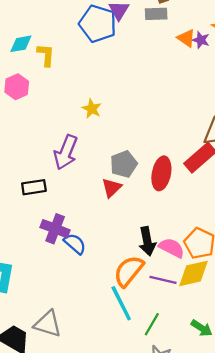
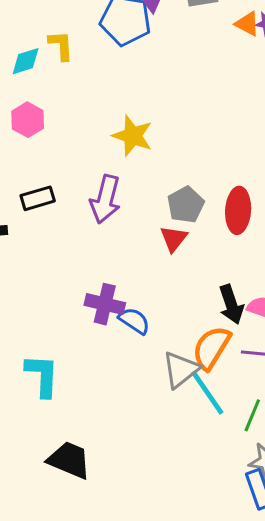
yellow L-shape: (46, 55) -> (61, 45), moved
yellow star: (92, 109) -> (133, 136), size x1.5
black rectangle: (34, 187) -> (38, 198), moved
gray triangle: (48, 324) -> (181, 370), moved, turned -48

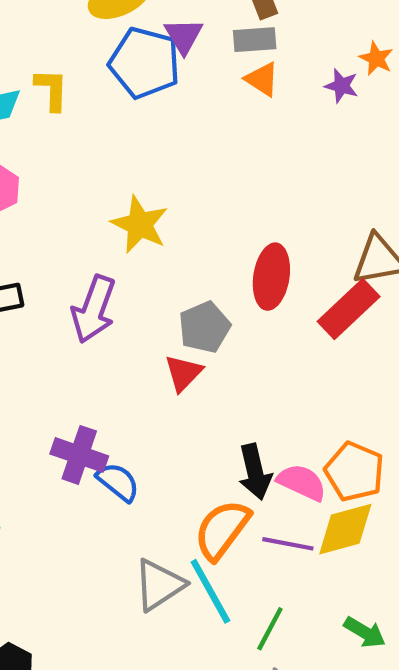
orange triangle: (247, 24) -> (262, 79), moved
red ellipse: (238, 210) -> (271, 277), moved
gray triangle: (181, 370) -> (159, 585), moved

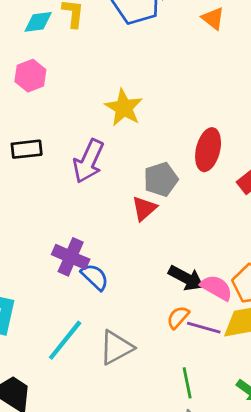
black arrow: (255, 472) -> (186, 278), turned -54
orange semicircle: (222, 530) -> (178, 317), moved, size x0.6
cyan line: (210, 591) -> (65, 340), moved, turned 63
green line: (270, 629) -> (187, 383), turned -44

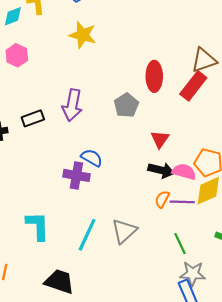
yellow star: (124, 108) -> (83, 35), moved
black rectangle: (27, 149) -> (33, 118), moved
red triangle: (144, 208) -> (160, 139), moved
blue semicircle: (95, 277) -> (92, 158), moved

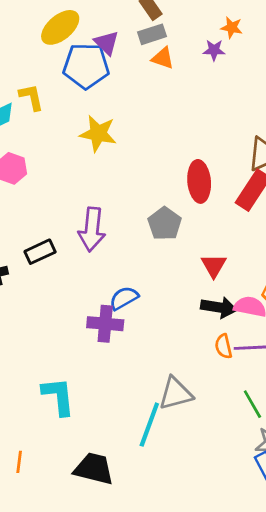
blue semicircle: (92, 158) -> (124, 298), turned -55
orange semicircle: (162, 199) -> (224, 346), turned -36
gray triangle: (124, 231) -> (176, 393), turned 32
cyan line: (87, 235) -> (149, 425), moved

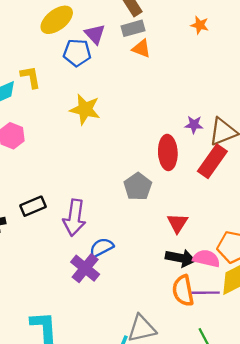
purple star: (214, 50) -> (194, 125), moved
blue pentagon: (86, 66) -> (77, 53), size x0.7
purple arrow: (92, 229) -> (74, 218), moved
purple cross: (105, 324) -> (85, 268), turned 32
orange semicircle: (224, 346) -> (183, 291), size x1.5

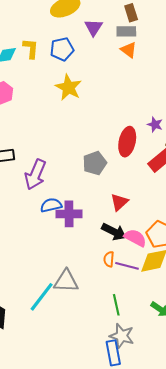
blue pentagon: (77, 53) -> (62, 49), moved, turned -30
purple cross: (85, 268) -> (69, 214), moved, turned 35
orange semicircle: (183, 291) -> (109, 259), size x0.6

